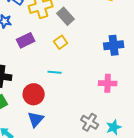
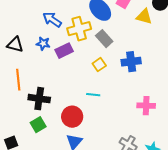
purple rectangle: (26, 40) -> (64, 51), moved
blue cross: (114, 45) -> (131, 62), moved

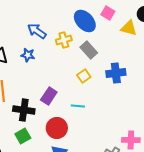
yellow cross: (79, 29) -> (64, 40), size x0.7
purple rectangle: (64, 51) -> (49, 96), moved, turned -30
pink cross: (146, 106) -> (131, 140), moved

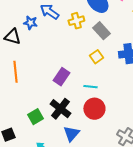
blue star: (28, 55) -> (30, 23), moved
black cross: (24, 110) -> (60, 109), moved, turned 30
red circle: (57, 128) -> (94, 109), moved

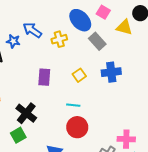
gray rectangle: (101, 31) -> (97, 41), moved
purple rectangle: (61, 77) -> (44, 77), moved, turned -30
black cross: (60, 109) -> (26, 113), moved

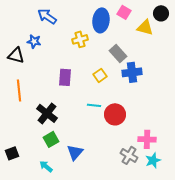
blue ellipse: (80, 20) -> (101, 20), turned 50
blue arrow: (32, 30) -> (47, 16), moved
gray rectangle: (97, 41) -> (118, 53), moved
red circle: (77, 127) -> (115, 114), moved
green square: (18, 135) -> (51, 139), moved

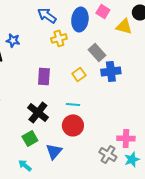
blue arrow: (47, 16) -> (47, 15), moved
black cross: (47, 113) -> (38, 112), moved
red circle: (115, 114) -> (73, 125), moved

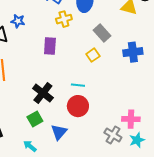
blue cross: (111, 71) -> (133, 52), moved
yellow square: (79, 74) -> (93, 55), moved
purple rectangle: (44, 76) -> (50, 46), moved

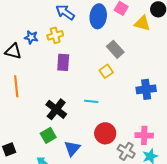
yellow cross: (64, 19) -> (55, 35), moved
blue cross: (133, 52) -> (146, 89), moved
red circle: (78, 106) -> (105, 133), moved

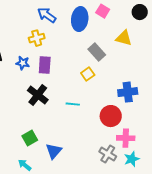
yellow triangle: (142, 23) -> (124, 38), moved
blue star: (31, 37) -> (23, 63), moved
black cross: (56, 109) -> (38, 95), moved
red circle: (105, 133) -> (111, 116), moved

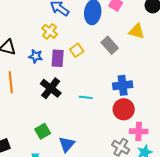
yellow cross: (37, 38) -> (50, 31), turned -35
yellow square: (88, 74) -> (77, 50), moved
blue cross: (128, 92) -> (123, 85), moved

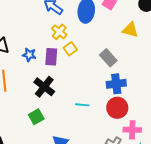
yellow cross: (50, 31) -> (59, 32), moved
gray rectangle: (110, 45) -> (108, 58), moved
cyan line: (86, 97) -> (82, 105), moved
green square: (43, 131) -> (36, 117), moved

